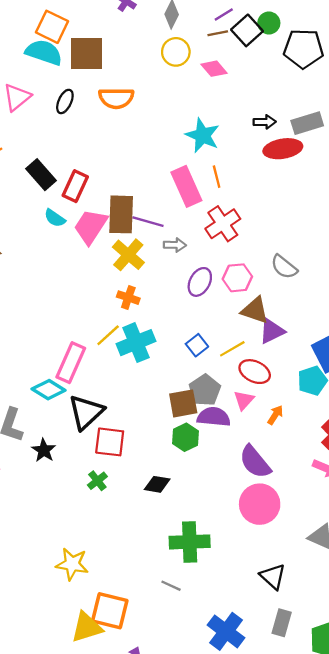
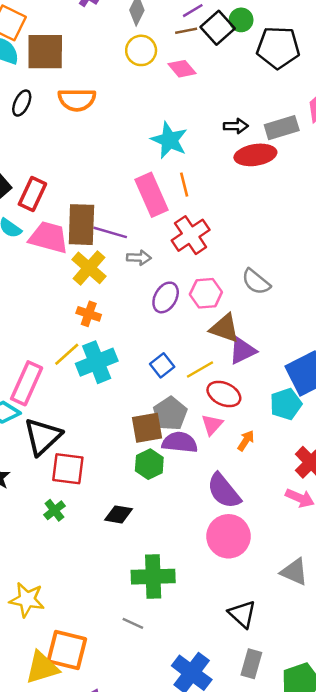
pink trapezoid: (91, 226) -> (49, 237), turned 72

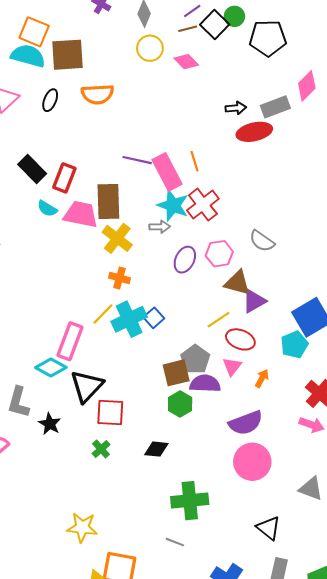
cyan star: (169, 140) -> (173, 205), moved
purple line: (110, 232) -> (137, 160), moved
blue square: (162, 365) -> (154, 318), moved
purple semicircle: (224, 491) -> (246, 423), turned -68

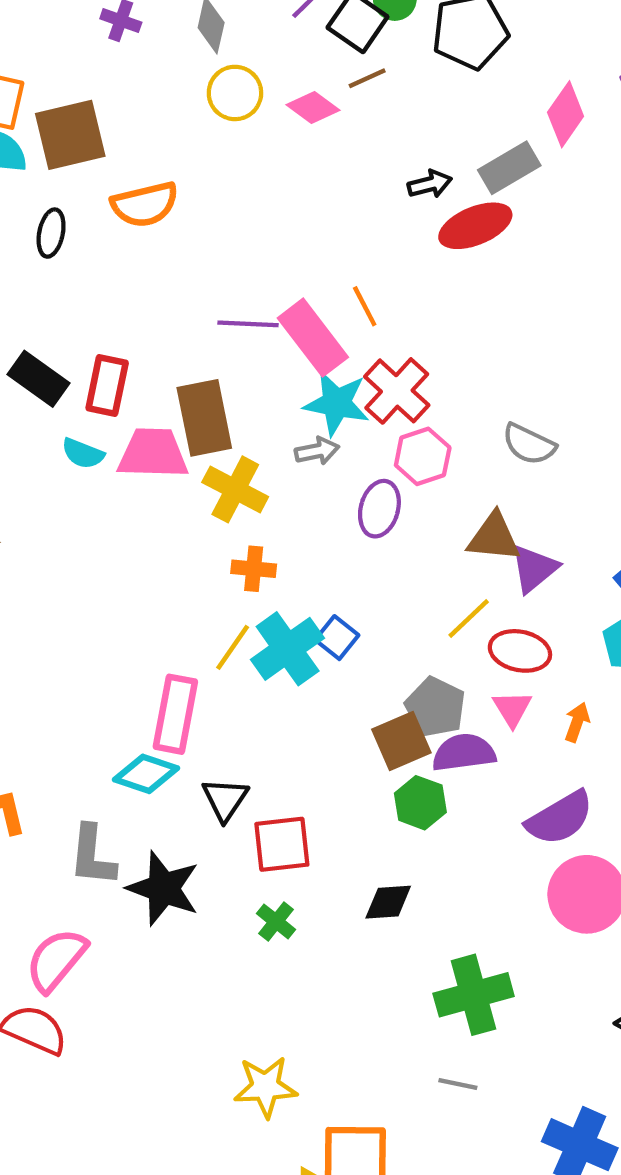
brown line: (188, 29) -> (367, 78), moved
pink hexagon: (219, 254) -> (423, 456), moved
black triangle: (87, 386) -> (225, 799), size x0.7
black star: (50, 424) -> (163, 888), size x1.6

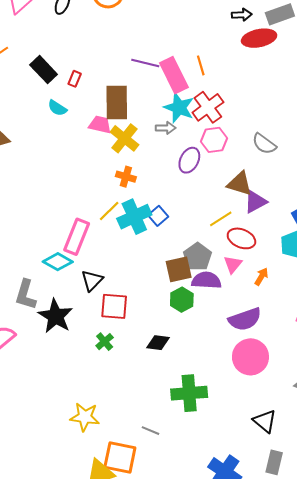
red rectangle: (107, 385) -> (75, 79), size x0.6
pink trapezoid: (153, 453) -> (100, 125), moved, size x0.7
gray line: (458, 1084) -> (150, 431), moved

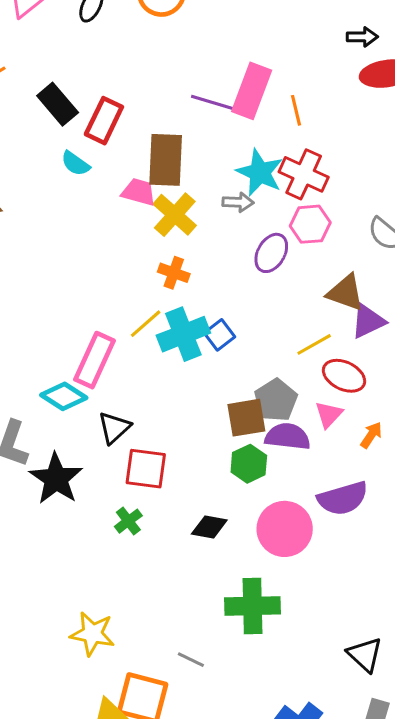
pink rectangle: (174, 75) -> (252, 91), moved, turned 44
red rectangle: (75, 79) -> (104, 121), size x1.8
red cross: (208, 107) -> (304, 174), turned -32
pink circle: (250, 357) -> (285, 529), moved

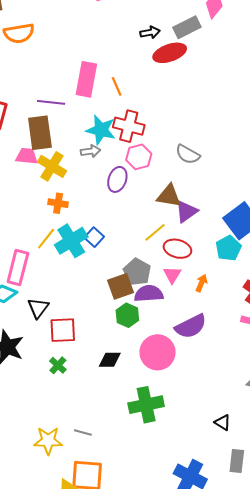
purple line: (212, 102) -> (51, 102), moved
black triangle: (365, 654) -> (223, 422), size x0.7
gray line: (191, 660) -> (83, 433), moved

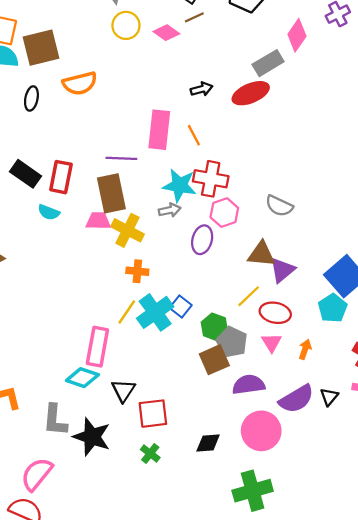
black arrow: (150, 32) -> (202, 89), moved
purple semicircle: (149, 294) -> (249, 385), moved
green hexagon: (127, 315) -> (214, 327), moved
black triangle: (223, 422) -> (329, 397), moved, turned 42

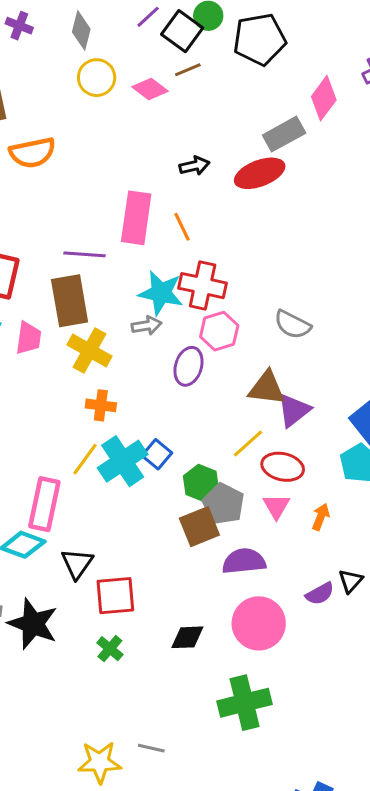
pink trapezoid: (98, 221) -> (29, 338), moved, turned 95
purple semicircle: (296, 399) -> (320, 594), moved, size x0.6

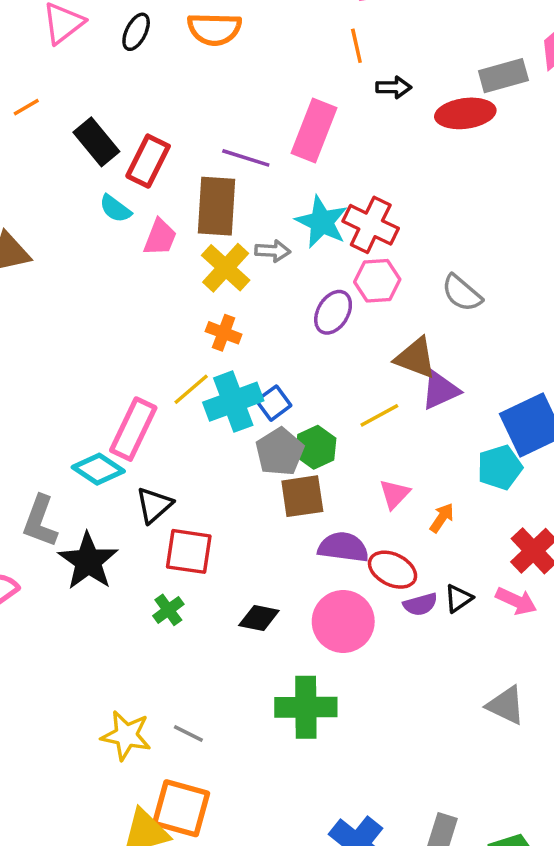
orange line: (182, 227) -> (356, 46), moved
gray arrow: (147, 326) -> (273, 251), moved
red ellipse: (283, 467) -> (393, 570), moved
gray pentagon: (223, 504) -> (280, 452), moved

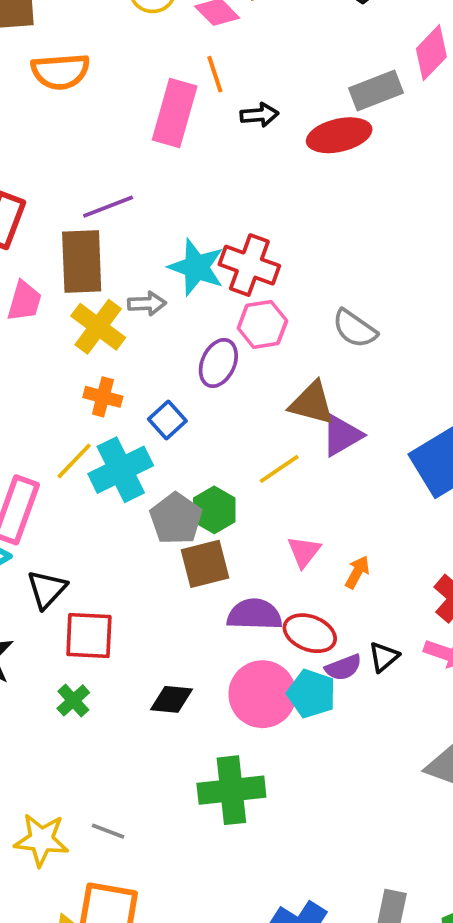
pink rectangle: (314, 131) -> (175, 113), moved
purple line: (246, 158) -> (108, 207), turned -33
blue square: (274, 403) -> (167, 420), moved
cyan pentagon: (500, 467) -> (311, 694), moved, turned -30

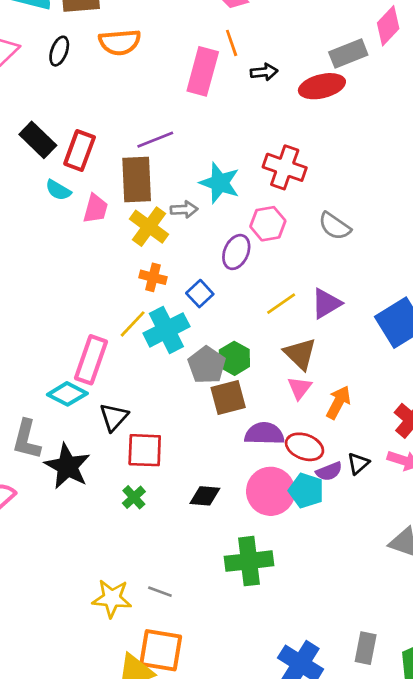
red cross: (249, 265) -> (285, 167), moved
brown triangle: (312, 403) -> (300, 354), moved, turned 30
yellow line: (279, 469) -> (281, 304), moved
orange arrow: (357, 572) -> (338, 402), size x1.4

